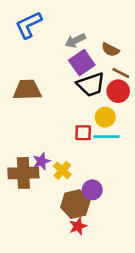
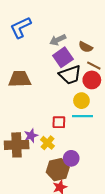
red square: (83, 133) -> (59, 122), moved

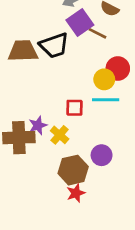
brown line: (94, 66) -> (97, 33), moved
black trapezoid: (70, 75) -> (54, 45), moved
red circle: (92, 80) -> (118, 69), moved
purple circle: (71, 158) -> (102, 155), moved

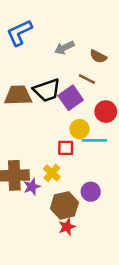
purple square: (80, 22) -> (71, 98), moved
yellow circle: (104, 79) -> (79, 129), moved
purple star: (38, 125) -> (32, 187), moved

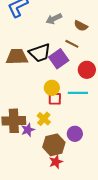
yellow circle: (79, 129) -> (52, 88), moved

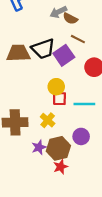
brown semicircle: (81, 26) -> (70, 18), moved
cyan line: (78, 93) -> (84, 104), moved
purple star: (28, 130) -> (39, 147), moved

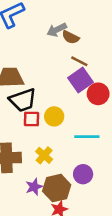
black trapezoid: (43, 49) -> (23, 100), moved
purple square: (64, 55) -> (81, 80), moved
red square: (59, 99) -> (32, 119), moved

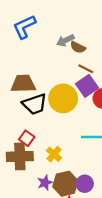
yellow circle: (54, 116) -> (63, 98), moved, size x1.6
red square: (32, 119) -> (27, 138), moved, turned 35
purple circle: (83, 174) -> (85, 184), moved

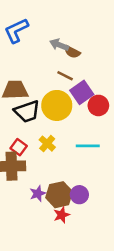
gray arrow: (65, 40) -> (59, 45), turned 48
brown line: (86, 69) -> (65, 76), moved
yellow cross: (54, 154) -> (47, 144), moved

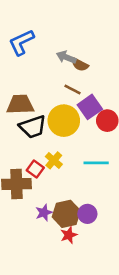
red square: (19, 147) -> (35, 169), moved

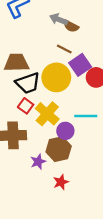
yellow cross: (54, 160) -> (47, 114), size x1.5
red square: (35, 169) -> (26, 106), moved
brown hexagon: (66, 214) -> (59, 149), moved
purple circle: (87, 214) -> (65, 131), moved

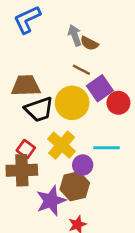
gray arrow: (59, 19) -> (75, 35), turned 48
red square: (26, 106) -> (26, 149), moved
purple star: (38, 162) -> (51, 201), size x1.6

